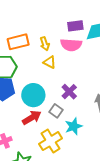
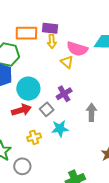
purple rectangle: (75, 26) -> (50, 28), moved
yellow triangle: (50, 62) -> (67, 62), moved
yellow cross: (51, 141) -> (34, 137), size x0.6

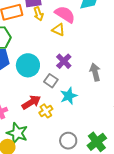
pink semicircle: (77, 49) -> (65, 14), turned -150
red arrow: (21, 110) -> (31, 102), moved
gray circle: (22, 166) -> (68, 141), moved

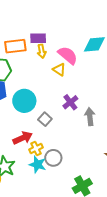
purple cross: (64, 61) -> (70, 102), moved
cyan star: (69, 96) -> (38, 164), moved, turned 30
gray circle: (68, 141) -> (53, 158), moved

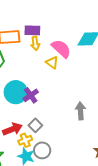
purple cross: (70, 102) -> (31, 95), moved
gray square: (45, 119) -> (35, 125), moved

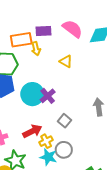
yellow arrow: (35, 43) -> (36, 49), moved
pink semicircle: (61, 49) -> (72, 29), moved
gray square: (35, 125) -> (65, 121), moved

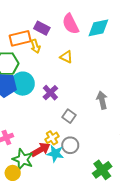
pink semicircle: (72, 29) -> (71, 24), turned -150
purple rectangle: (44, 31) -> (42, 28), turned 35
cyan circle: (32, 94) -> (23, 84), moved
red arrow: (32, 131) -> (41, 150), moved

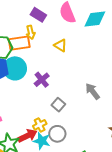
orange rectangle: (20, 38) -> (19, 43), moved
gray arrow: (102, 100) -> (93, 91), turned -30

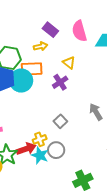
yellow arrow: (31, 32) -> (41, 46), turned -96
orange rectangle: (19, 43) -> (32, 69), moved
purple cross: (42, 80) -> (60, 82), moved

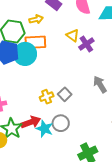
yellow arrow: (41, 46) -> (36, 19), moved
purple cross: (60, 82) -> (86, 44), moved
yellow cross: (40, 139) -> (47, 97), moved

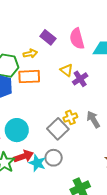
cyan circle: (25, 54) -> (17, 130), moved
gray square: (65, 94) -> (58, 129), size x1.5
yellow cross: (47, 97) -> (70, 117), moved

